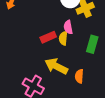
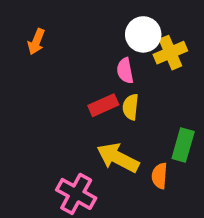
pink semicircle: (68, 27) -> (125, 71), moved
green rectangle: (92, 44) -> (183, 145), moved

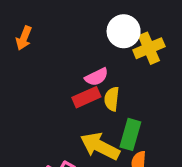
pink semicircle: (125, 71) -> (97, 77), moved, turned -105
green rectangle: (183, 145) -> (130, 134), moved

